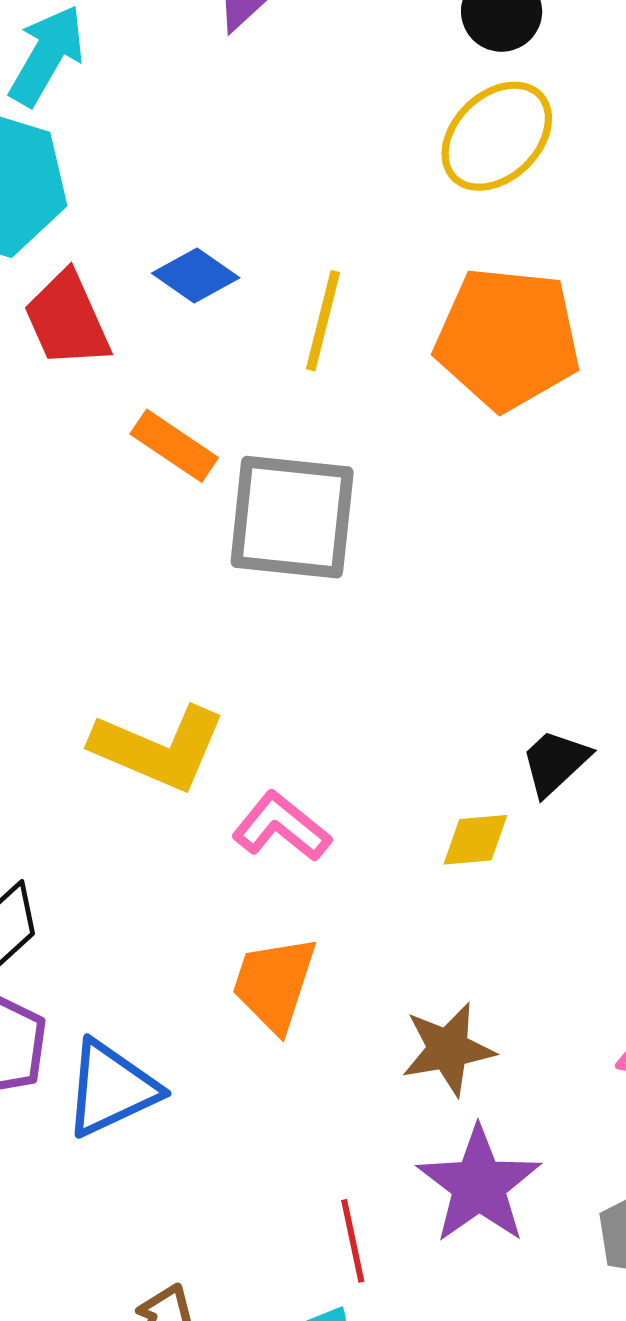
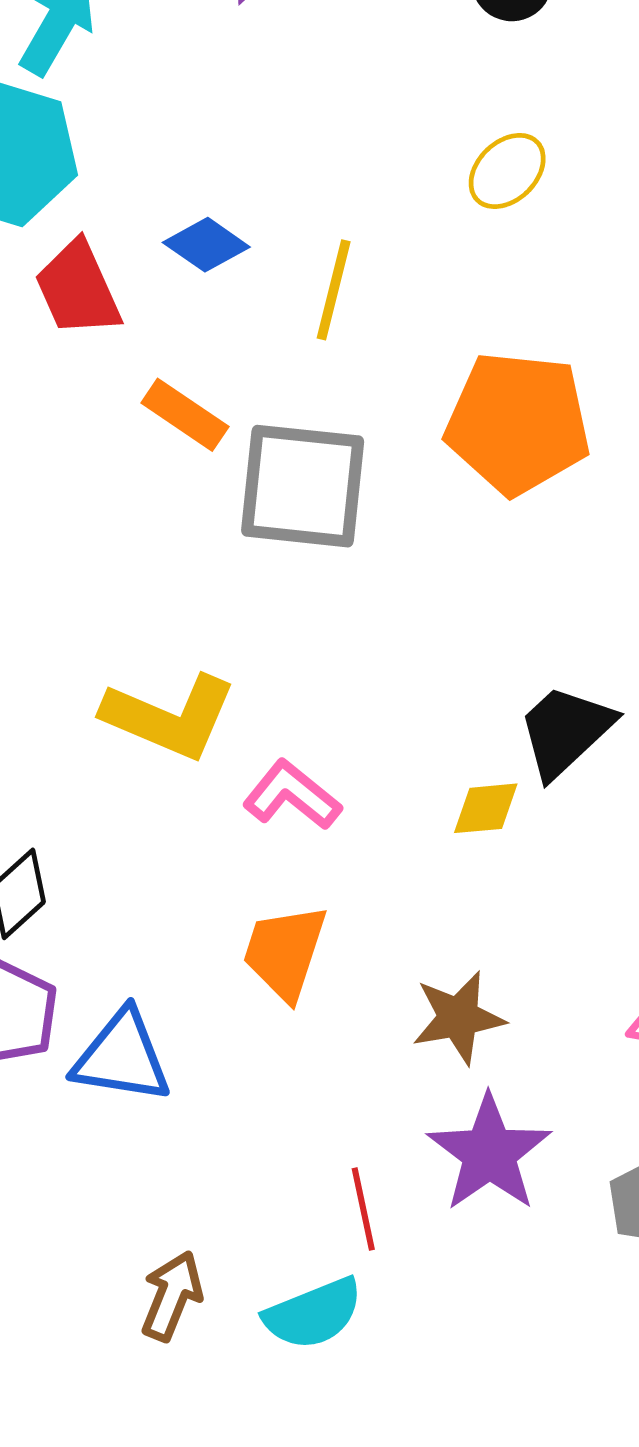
yellow ellipse: (497, 136) -> (507, 171), moved, size x0.7
orange pentagon: (508, 339) -> (518, 423), moved
black trapezoid: (555, 762) -> (565, 731), size x1.4
blue triangle: (111, 1089) -> (122, 1057), turned 34

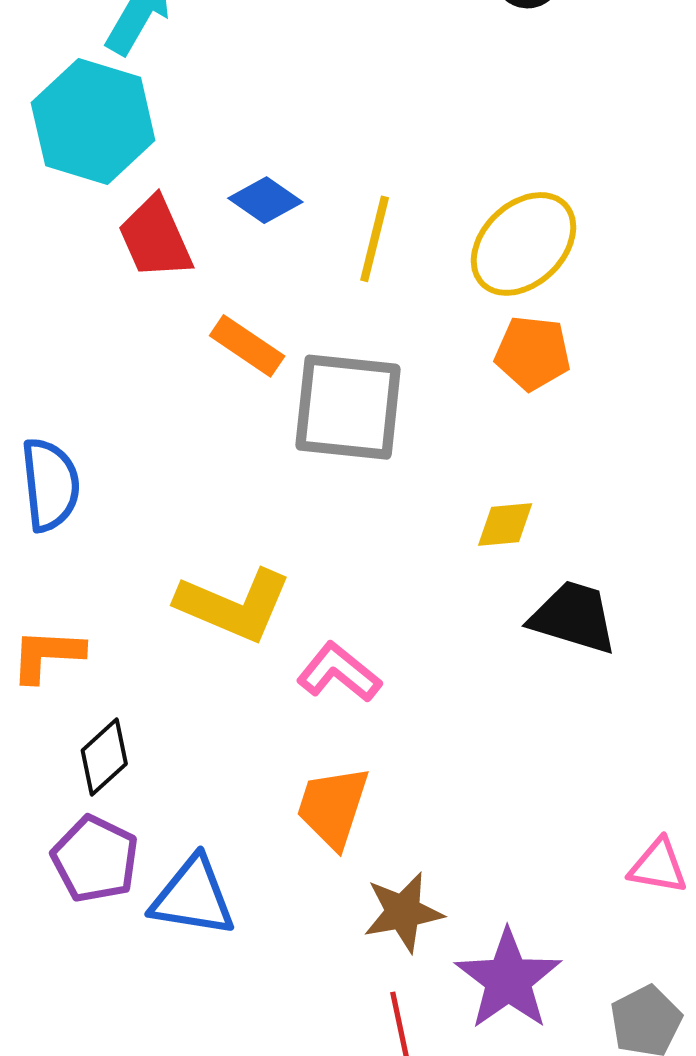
yellow ellipse: (507, 171) -> (524, 244), moved, size x1.6
orange pentagon: (518, 423) -> (533, 353), size x0.6
black trapezoid: (565, 731) -> (573, 617), turned 60
yellow diamond: (486, 808) -> (505, 524), moved
brown star: (458, 1018) -> (403, 912), moved

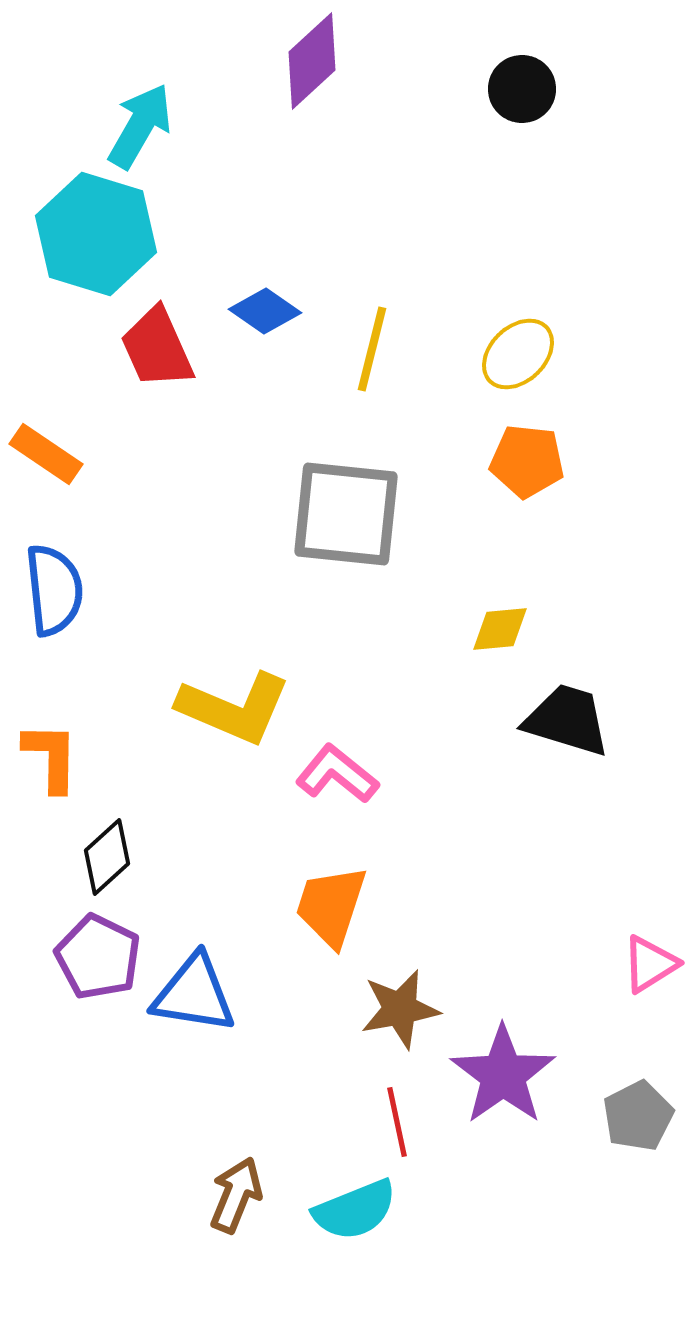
yellow ellipse: (524, 244) -> (518, 354), size x0.7
orange rectangle: (247, 346) -> (46, 454), moved
orange L-shape: (47, 655) -> (51, 757), turned 88
pink triangle: (658, 866) -> (650, 964), turned -42

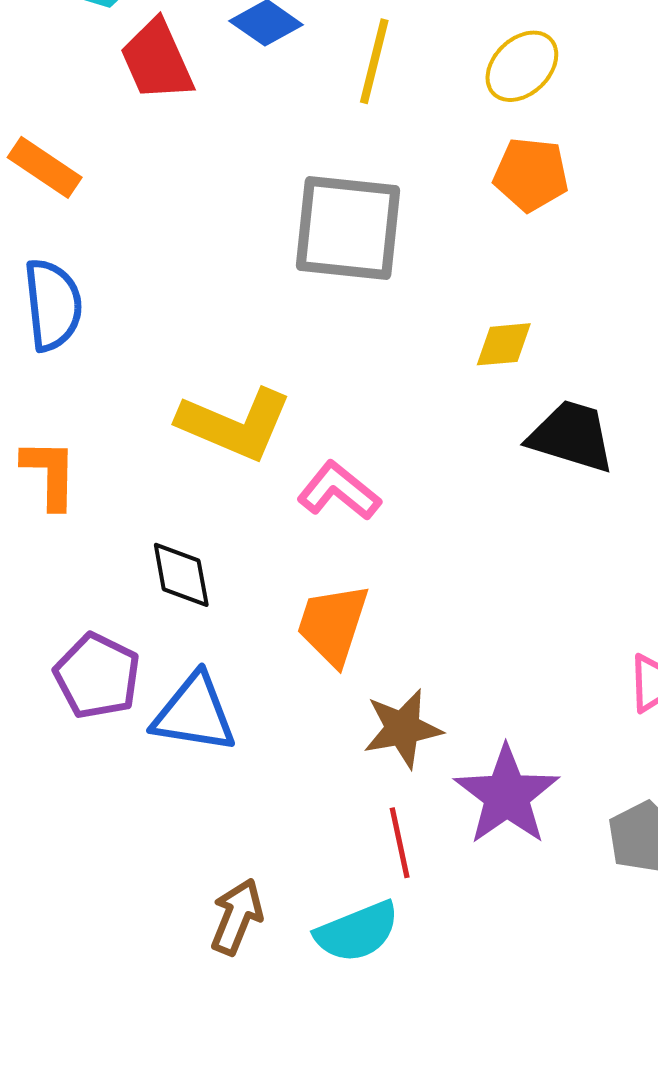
black diamond: (107, 857) -> (181, 575), moved, turned -58

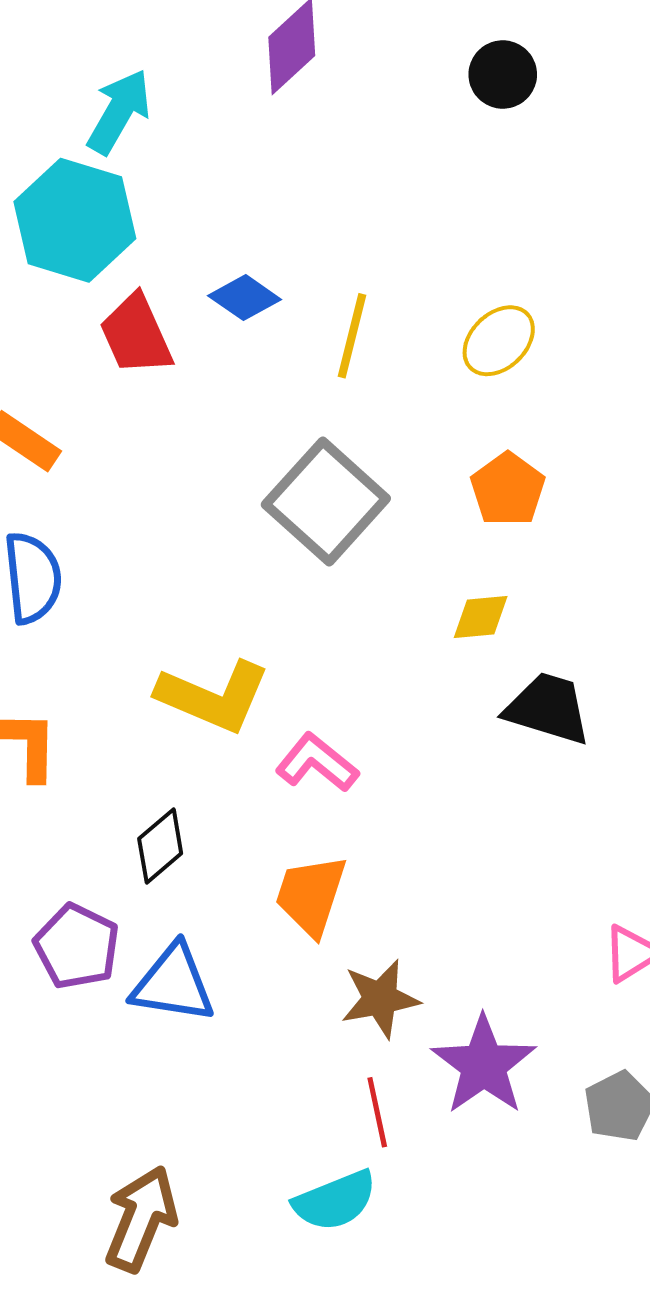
orange pentagon: (531, 174) -> (508, 489), moved, turned 30
gray square: (348, 228) -> (326, 501), turned 36
black diamond: (181, 575) -> (160, 846), turned 60
brown arrow: (237, 917) -> (141, 1219), moved, size x1.4

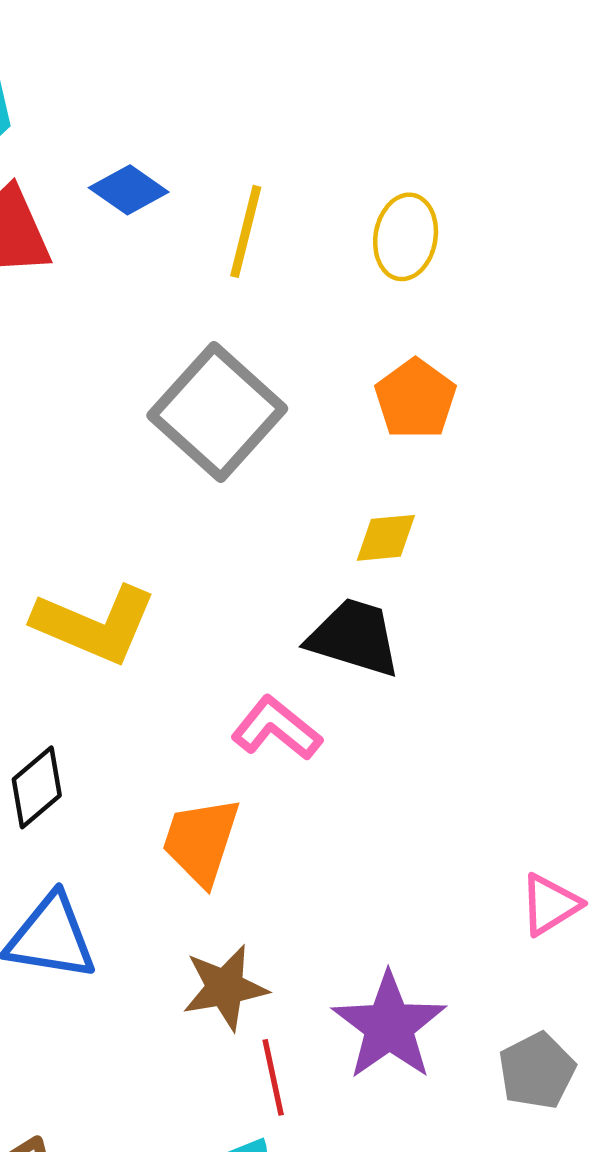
yellow ellipse: (499, 341) -> (406, 237), turned -36
black trapezoid: (548, 708) -> (354, 637), moved
pink L-shape: (317, 763) -> (276, 728), moved
brown star: (380, 999) -> (225, 988), moved

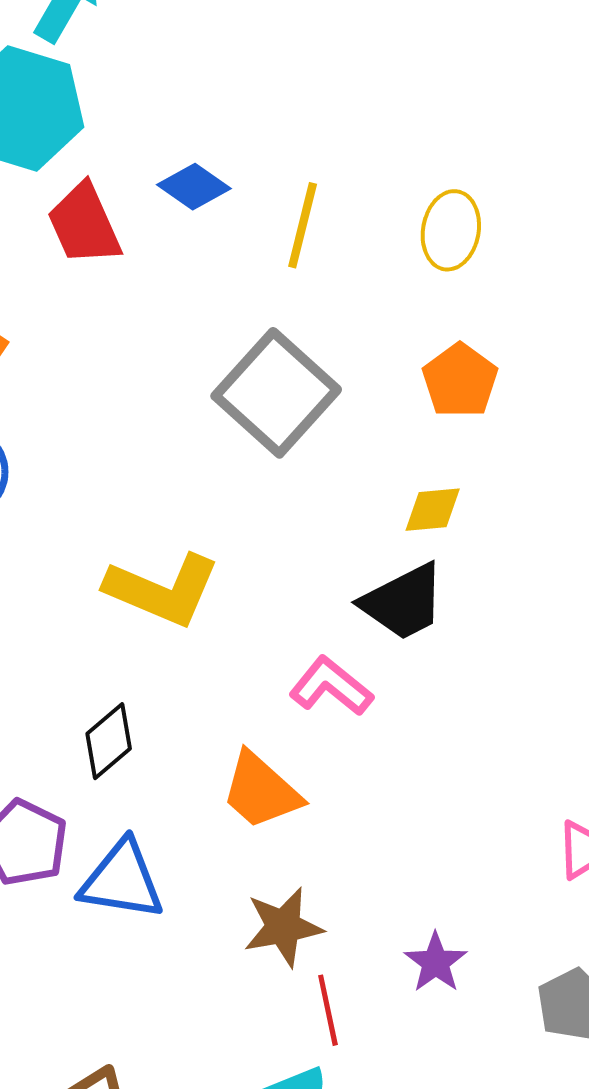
black trapezoid: (354, 637) -> (403, 602), turned 136
orange trapezoid: (201, 841) -> (261, 791), turned -66
purple star: (389, 1026) -> (436, 963), size x0.6

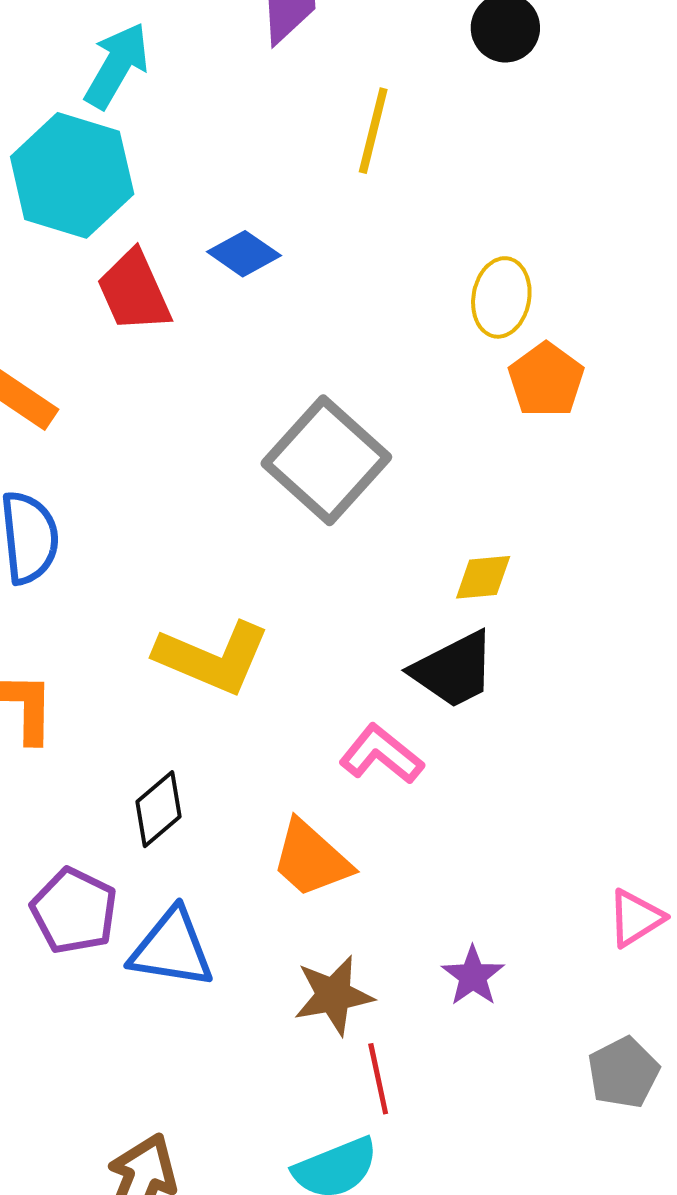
yellow line: (303, 225) -> (373, 131), moved
orange pentagon: (460, 381) -> (546, 380), moved
purple star: (436, 963) -> (473, 976), moved

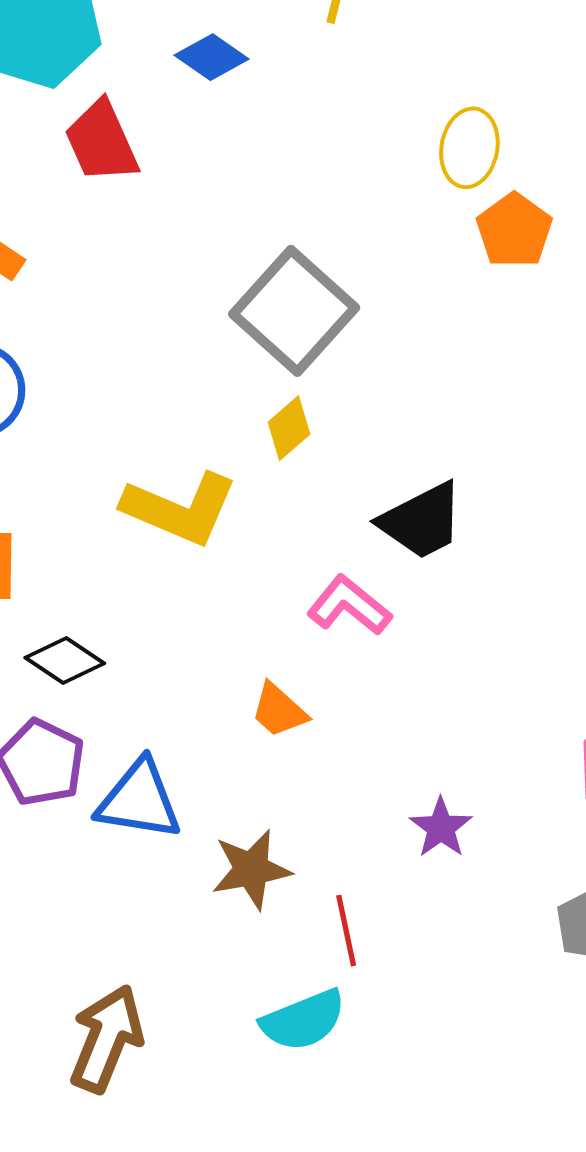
blue diamond: (244, 254) -> (212, 57), moved
yellow diamond: (483, 577) -> (289, 428), moved, turned -36
black diamond: (159, 809) -> (65, 660), moved, turned 74
orange trapezoid: (311, 859) -> (279, 710), size x0.7
brown star: (333, 995) -> (251, 869), moved

